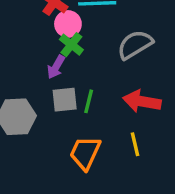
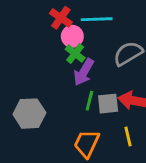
purple arrow: (56, 67) -> (84, 72), moved, size x1.4
gray square: (65, 100) -> (108, 104), moved

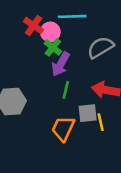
red cross: (61, 18) -> (34, 25), moved
gray square: (108, 104) -> (88, 113), moved

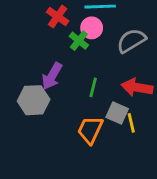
pink circle: (50, 32) -> (92, 28), moved
purple arrow: (61, 64) -> (52, 76), moved
gray square: (88, 113) -> (117, 113), turned 30

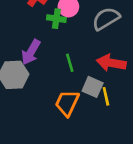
green cross: (79, 41) -> (56, 19), turned -30
green line: (93, 87) -> (70, 63), turned -30

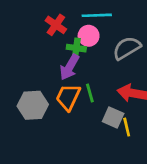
purple arrow: (31, 52) -> (69, 67), moved
orange trapezoid: (67, 103) -> (68, 97), moved

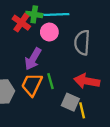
green cross: (76, 48) -> (34, 14), moved
gray semicircle: (127, 48) -> (82, 43), turned -55

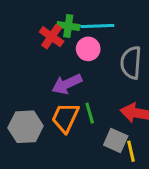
purple arrow: (33, 59) -> (67, 84), turned 35

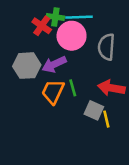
pink circle: (88, 49) -> (72, 36), size x1.5
gray hexagon: (26, 127) -> (27, 66), moved

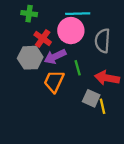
green cross: (55, 17) -> (29, 14), moved
red cross: (42, 26) -> (43, 38), moved
green line: (73, 88) -> (78, 68), moved

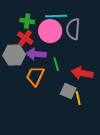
green cross: (29, 14) -> (27, 21), moved
gray semicircle: (103, 41) -> (73, 29), moved
purple arrow: (55, 57) -> (36, 54), turned 30

